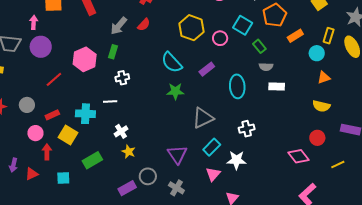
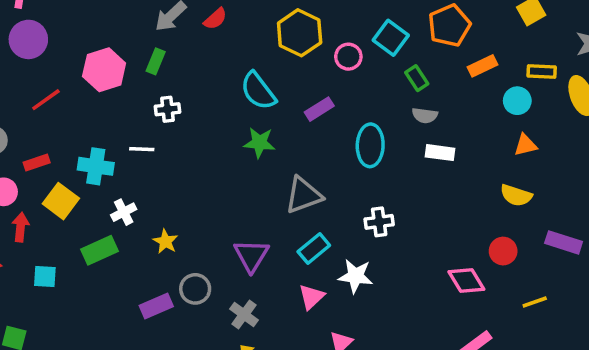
yellow rectangle: (329, 36) -> (542, 72), turned 70
white cross: (121, 131) -> (124, 212), moved

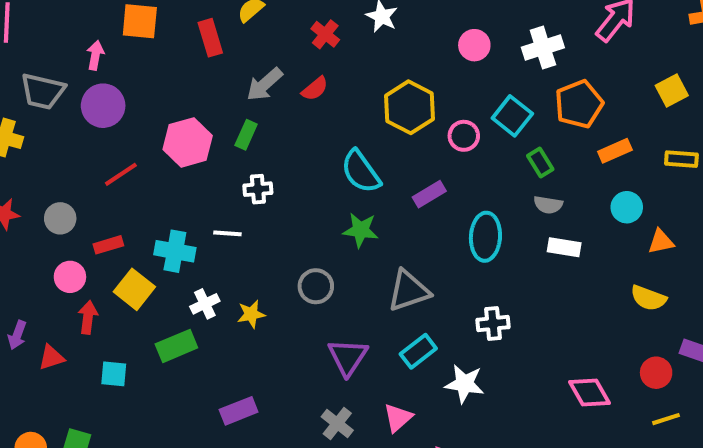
cyan circle: (517, 101) -> (627, 207), moved
yellow star: (165, 241) -> (251, 314), moved, turned 30
red circle: (503, 251) -> (656, 373), moved
gray circle: (195, 289) -> (316, 286), moved
pink triangle: (311, 297) -> (398, 418), moved

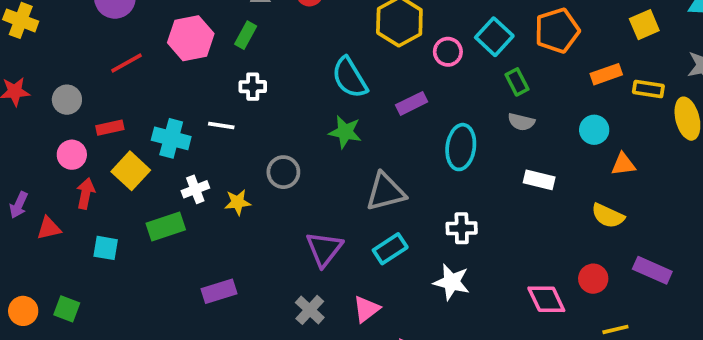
orange rectangle: (615, 151) -> (606, 74), moved
white rectangle: (564, 247) -> (539, 180), moved
gray circle: (316, 286) -> (283, 172), moved
red circle: (656, 373) -> (593, 279), moved
white star: (465, 384) -> (452, 282), moved

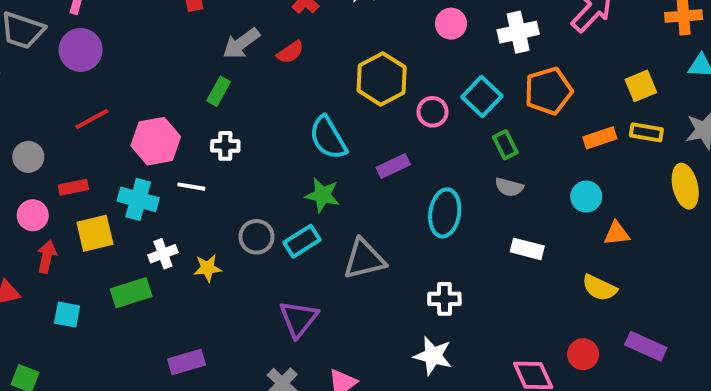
pink hexagon: (191, 38) -> (156, 141), moved
yellow rectangle: (648, 89) -> (646, 132), moved
yellow square: (131, 171) -> (95, 233), turned 33
cyan rectangle: (390, 249) -> (302, 241), moved

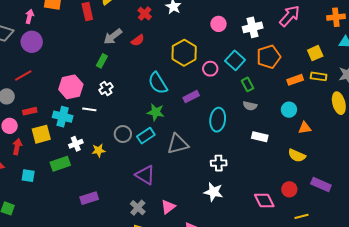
red line: (92, 119) -> (23, 75), moved
white cross: (225, 146) -> (106, 88), turned -32
purple triangle: (299, 319) -> (145, 175), turned -35

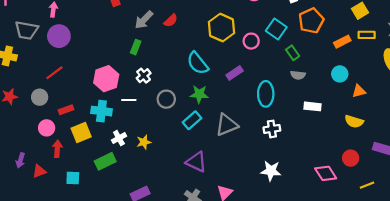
gray circle: (123, 134) -> (166, 99), moved
white cross: (219, 163) -> (272, 129), moved

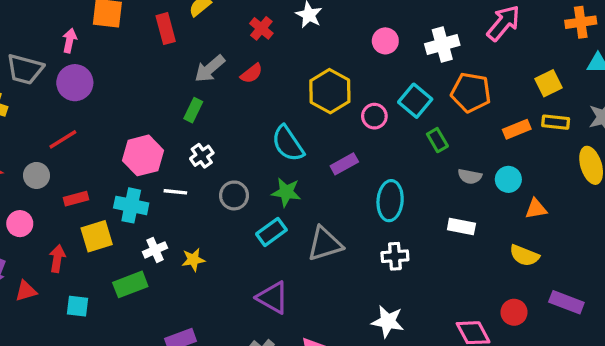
orange pentagon: (311, 21) -> (471, 92), turned 30
gray semicircle: (298, 75) -> (470, 176), moved
pink circle: (47, 128) -> (20, 224), moved

